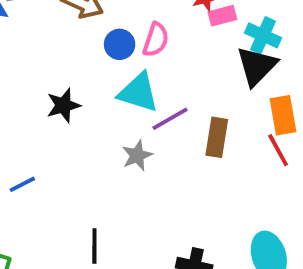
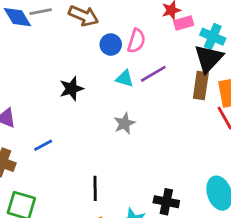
cyan triangle: (138, 92) -> (125, 79), size x0.6
purple line: (170, 119) -> (153, 74), moved
brown rectangle: (217, 137) -> (201, 86), moved

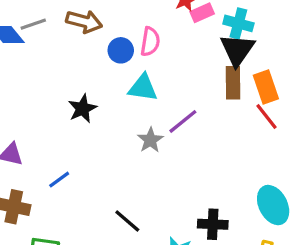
purple line: (153, 74) -> (183, 121), moved
cyan triangle: (125, 79) -> (143, 88), size x1.4
black line: (95, 188) -> (127, 221), turned -40

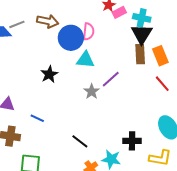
blue circle: (121, 50) -> (71, 38), size x1.6
red line: (266, 117) -> (162, 84), moved
blue line: (59, 180) -> (37, 118), turned 64

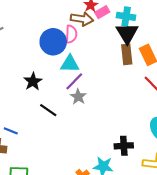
brown arrow: (48, 21) -> (82, 19), moved
purple line: (111, 79) -> (74, 81), moved
blue line: (37, 118) -> (11, 131), moved
black line: (80, 141) -> (48, 110), moved

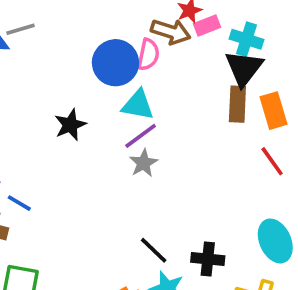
black line: (48, 110) -> (154, 250), moved

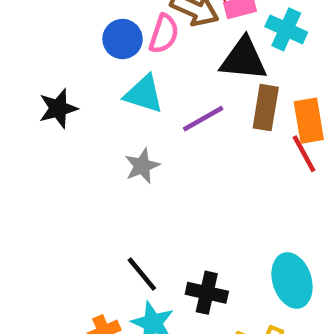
blue circle: (115, 63) -> (123, 39), size x0.7
black triangle: (244, 68) -> (244, 59), moved, turned 51
purple line: (141, 136) -> (203, 119), moved
red line: (272, 161) -> (304, 154), moved

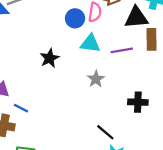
purple line: (203, 119) -> (122, 50), turned 30
black cross: (207, 293) -> (138, 102), moved

